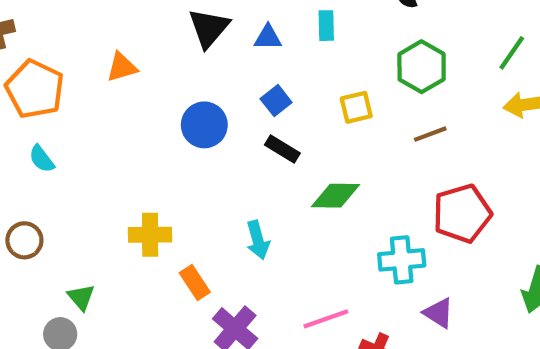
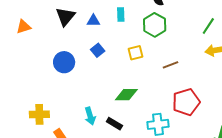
orange triangle: (122, 67) -> (23, 27), moved
green hexagon: (422, 67) -> (155, 25), moved
black rectangle: (282, 149) -> (114, 124), moved

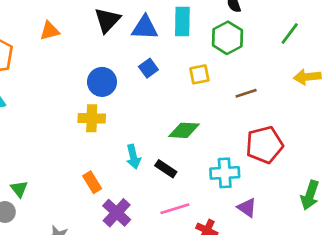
cyan rectangle: (121, 15) -> (182, 21), size x1.5
blue triangle: (93, 21) -> (145, 28), size x1.5
green line: (208, 26) -> (290, 33), moved
yellow cross: (39, 114) -> (92, 118), moved

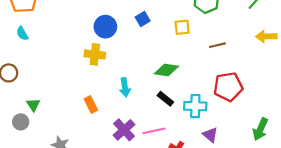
black rectangle: (166, 169) -> (165, 99), moved
purple cross: (117, 213) -> (124, 130), moved

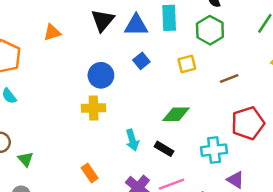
black rectangle: (165, 99) -> (164, 149), moved
orange rectangle: (91, 104) -> (90, 173), moved
green triangle: (33, 105) -> (26, 159), moved

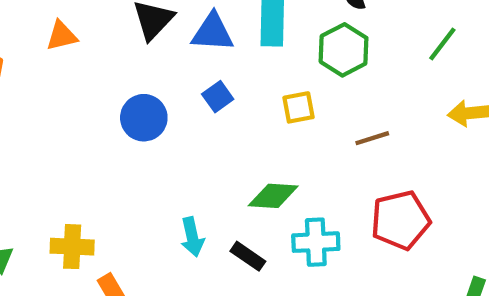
yellow cross: (94, 108) -> (72, 247), moved
cyan cross: (214, 150) -> (316, 242), moved

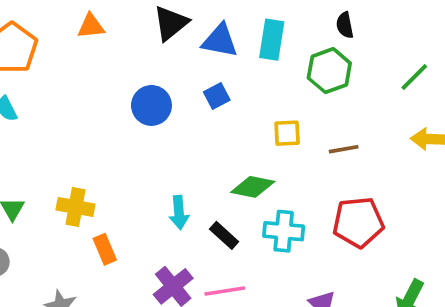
yellow square: (298, 107) -> (287, 133), moved

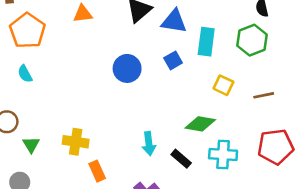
cyan rectangle: (272, 40) -> (206, 42), moved
yellow square: (287, 133) -> (223, 85), turned 30

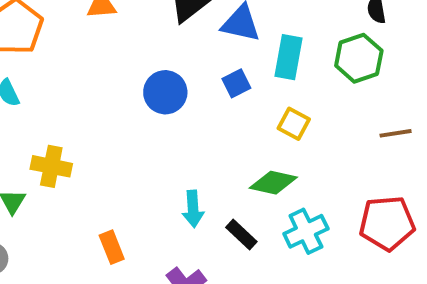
yellow square: (223, 85) -> (294, 124), moved
brown line: (264, 95) -> (396, 133), moved
yellow cross: (76, 142) -> (51, 166), moved
cyan cross: (223, 154) -> (306, 231), turned -32

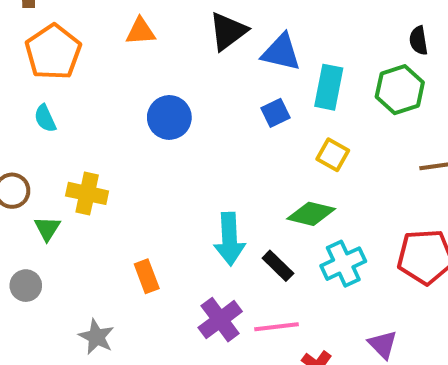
blue circle: (165, 92) -> (169, 117), moved
cyan arrow: (193, 209) -> (229, 239), size x1.4

